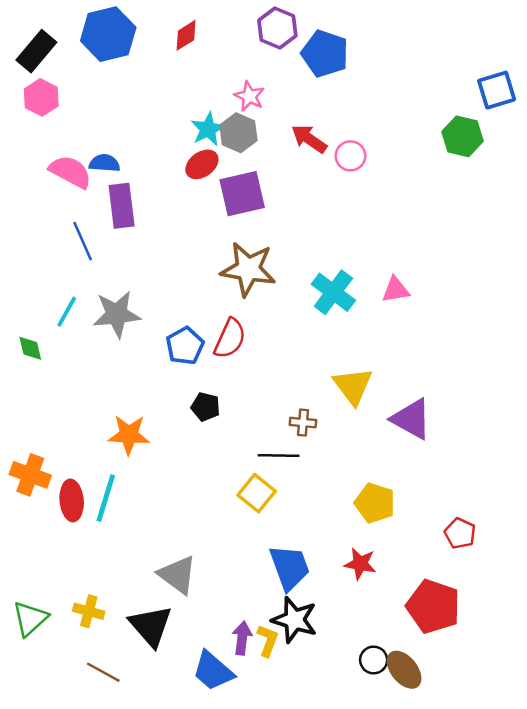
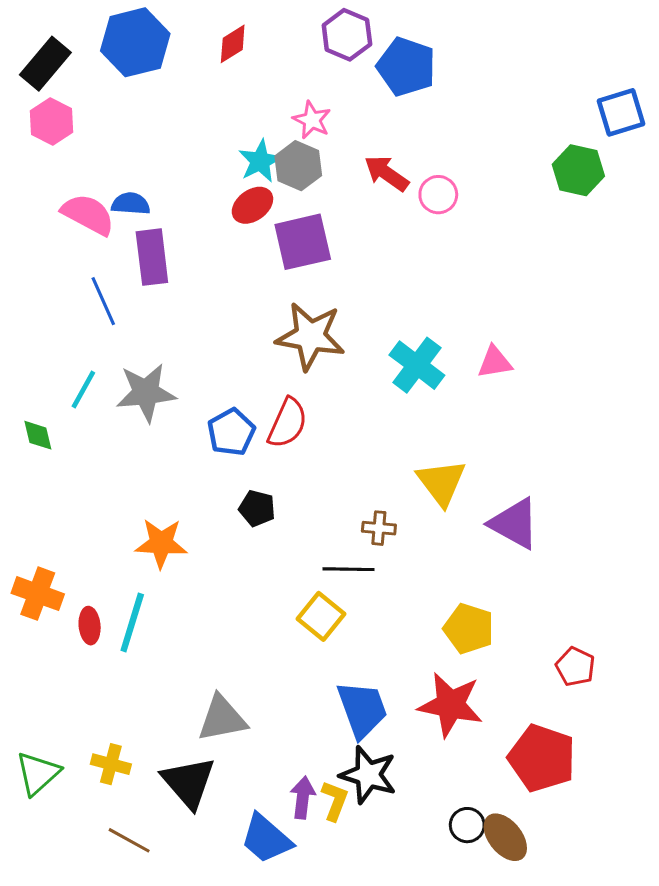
red ellipse: (72, 500) -> (90, 626), size x0.7
red star: (360, 564) -> (450, 705), size x1.6
gray triangle: (178, 575) -> (222, 718), turned -48

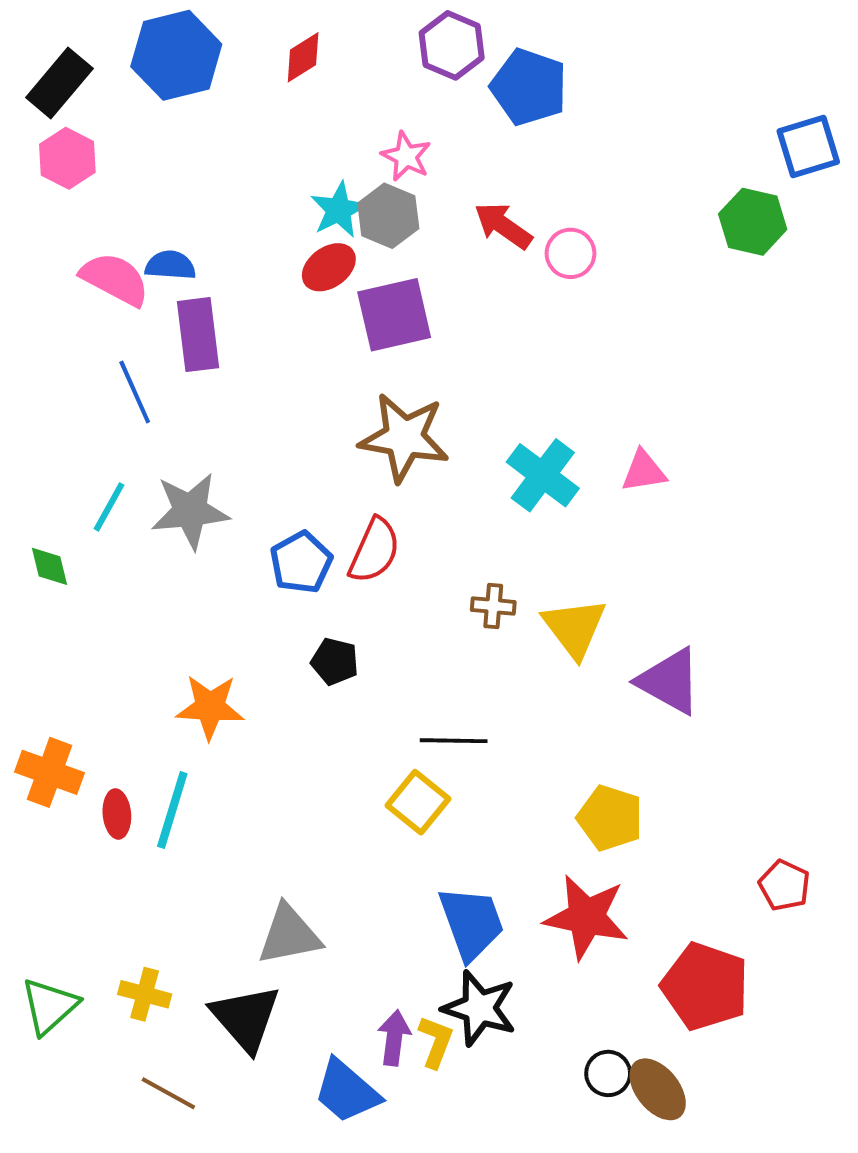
brown cross: (379, 528) -> (493, 606), moved
red pentagon: (575, 667) -> (784, 885), moved

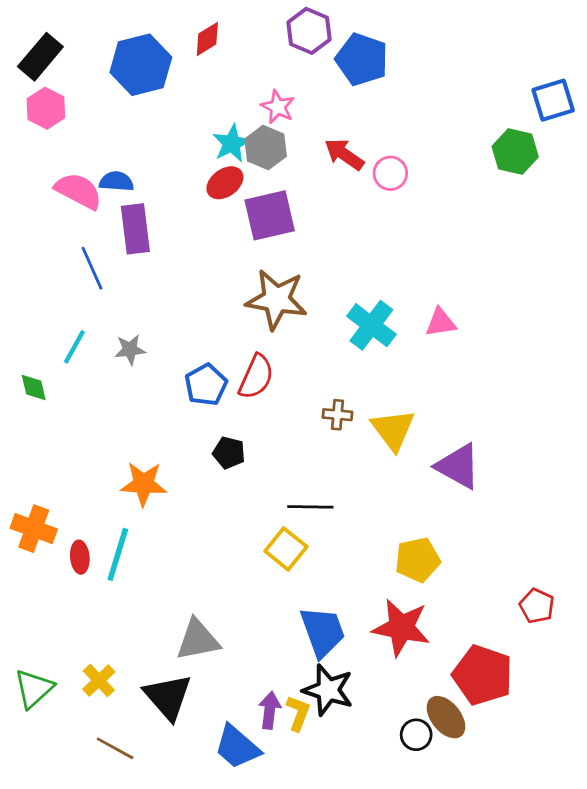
blue hexagon: (176, 55) -> (141, 65), moved
gray star: (190, 511) -> (130, 350), size x0.6
yellow pentagon: (610, 818) -> (417, 560), turned -30
yellow cross: (145, 994) -> (99, 680), turned 32
brown ellipse: (658, 1089) -> (446, 717), moved

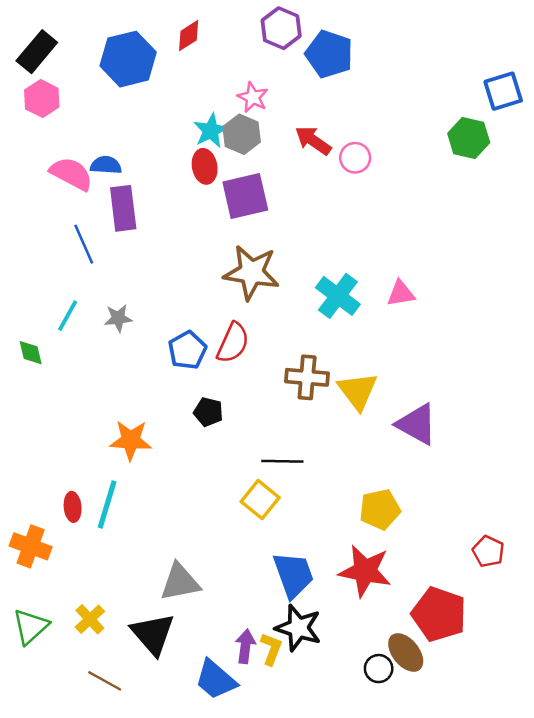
red ellipse: (225, 183) -> (205, 166), turned -64
brown cross: (337, 415) -> (307, 377), size x1.6
orange cross: (34, 529) -> (31, 546), moved

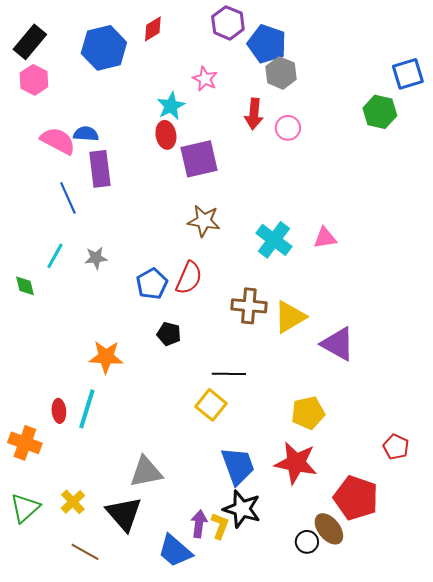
gray hexagon: (242, 134) -> (281, 73), moved
red arrow: (313, 140) -> (254, 114), turned -120
brown star: (251, 272) -> (204, 221), size x0.7
yellow triangle: (358, 391) -> (290, 317), turned 36

